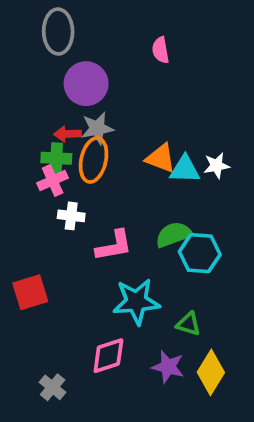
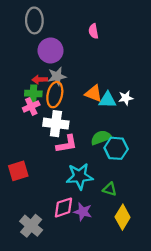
white cross: (71, 216) -> (56, 124), moved, size x1.6
purple star: (168, 367) -> (83, 212), moved
gray cross: (53, 387) -> (31, 226), size x1.5

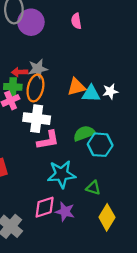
purple circle: (51, 51) -> (31, 22), moved
orange triangle: (94, 94) -> (76, 87), turned -36

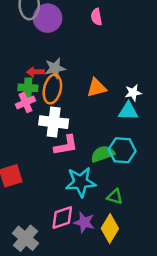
cyan triangle: (91, 94) -> (128, 111), moved
green semicircle: (84, 133) -> (103, 154), moved
yellow diamond: (107, 217) -> (110, 228), moved

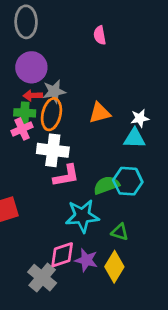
purple circle: (48, 18) -> (31, 67), moved
gray cross: (26, 238) -> (42, 278), moved

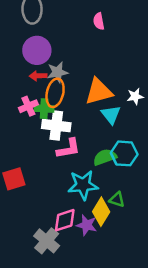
green cross: (25, 113) -> (44, 109), moved
orange triangle: (100, 113) -> (99, 92), size x1.4
cyan triangle: (134, 138) -> (111, 115), moved, turned 50
yellow diamond: (114, 267) -> (101, 212), moved

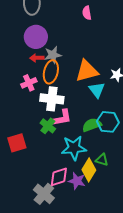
green cross: (44, 109) -> (48, 126), moved, turned 35

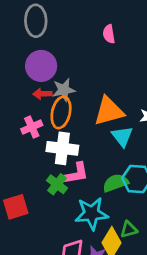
green triangle: (102, 160) -> (129, 229), turned -32

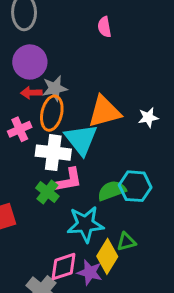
cyan triangle: (122, 136) -> (81, 139), moved, size x1.4

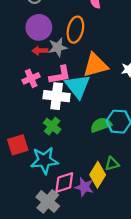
orange ellipse: (52, 113) -> (75, 30), moved
pink L-shape: (68, 180) -> (60, 75), moved
cyan star: (85, 224) -> (44, 160), moved

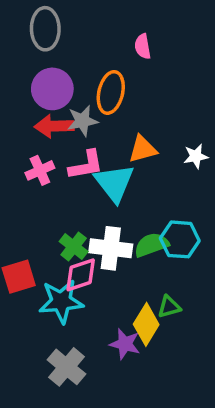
red arrow: (40, 51) -> (54, 126), size x1.5
orange triangle: (95, 65) -> (143, 149), size x0.7
white cross: (57, 96) -> (111, 248), moved
pink diamond: (64, 183) -> (81, 275), moved

